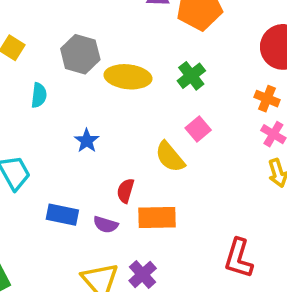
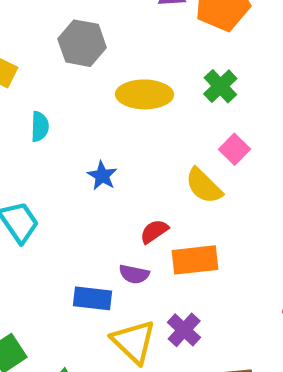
gray hexagon: (80, 54) -> (82, 43), moved
red semicircle: (125, 191) -> (154, 231), turned 45
blue rectangle: (62, 215) -> (92, 298), moved

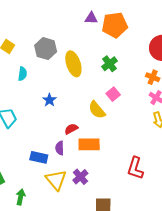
gray hexagon: (82, 43) -> (46, 49), moved
yellow ellipse: (144, 94) -> (73, 64), turned 65
purple semicircle: (134, 274) -> (60, 148), turned 72

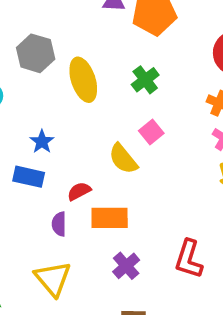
blue rectangle: (39, 157) -> (29, 177), moved
purple cross: (80, 177) -> (126, 266), moved

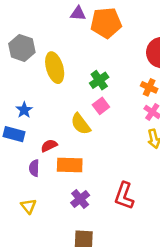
green cross: (145, 80) -> (99, 80), moved
yellow triangle: (53, 279) -> (28, 206), size x0.6

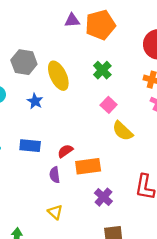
green cross: (99, 80) -> (102, 70), moved
blue star: (24, 110) -> (35, 101), moved
yellow semicircle: (81, 124) -> (123, 131), moved

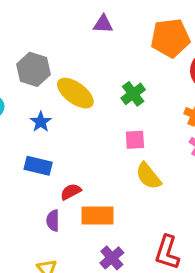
orange pentagon: (100, 25) -> (170, 38), moved
yellow ellipse: (58, 76) -> (75, 93), turned -36
pink square: (109, 105) -> (135, 140), turned 35
blue rectangle: (30, 146) -> (38, 166), moved

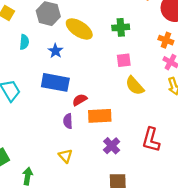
green cross: (133, 94) -> (121, 27), turned 35
blue rectangle: (38, 166) -> (55, 82), size x1.4

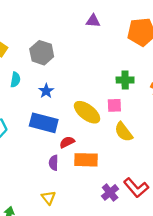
green cross: (121, 27) -> (125, 80), moved
yellow ellipse: (79, 29) -> (87, 112), moved
red L-shape: (151, 140) -> (136, 188), turned -60
purple cross: (112, 146) -> (110, 192), moved

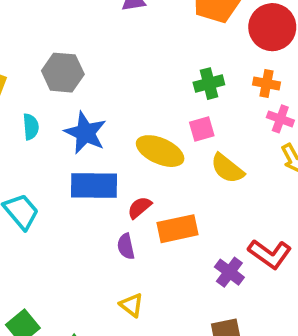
blue star: (46, 91) -> (85, 133), size x1.6

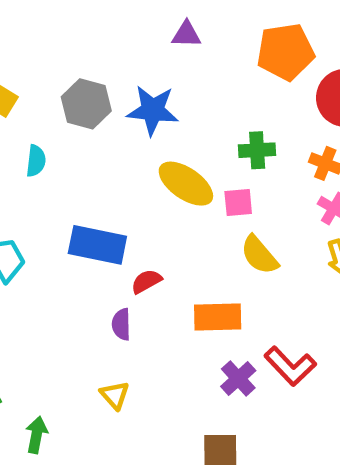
blue star: (85, 133) -> (153, 110), moved, turned -30
yellow ellipse: (160, 151) -> (186, 184), moved
orange rectangle: (177, 229) -> (218, 317), moved

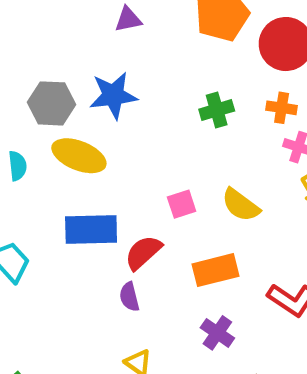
yellow ellipse: (186, 184) -> (79, 156), moved
pink square: (238, 202) -> (182, 204), moved
red semicircle: (146, 281) -> (143, 252), size x1.4
purple cross: (238, 378) -> (217, 333), moved

